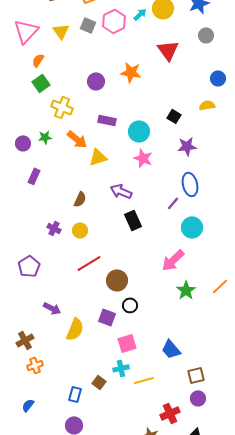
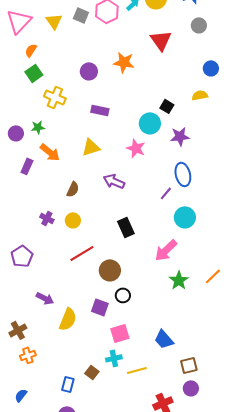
cyan circle: (139, 131) -> (150, 123), moved
orange arrow: (77, 139) -> (50, 152), moved
black rectangle: (133, 220) -> (126, 227), moved

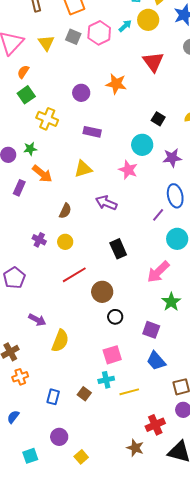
black square: (167, 106) -> (158, 119), moved
purple square: (100, 307) -> (151, 330), moved
blue rectangle: (68, 384) -> (53, 397), moved

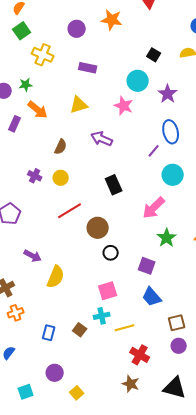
purple star: (172, 158) -> (168, 94), turned -30
red cross: (155, 425) -> (140, 355), moved, turned -36

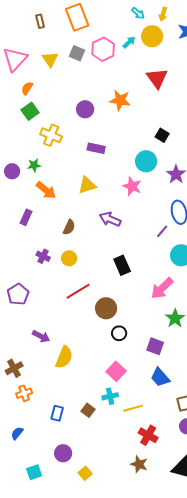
purple rectangle: (15, 124) -> (26, 217), moved
pink square: (108, 291) -> (116, 371), turned -30

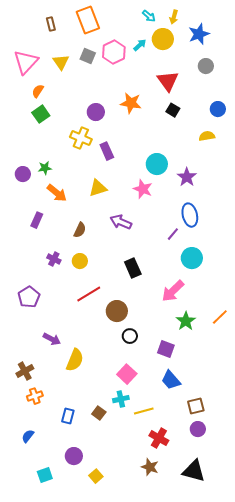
yellow cross: (51, 135) -> (81, 138), moved
black square: (162, 135) -> (173, 110), moved
purple rectangle: (96, 148) -> (107, 151), turned 54

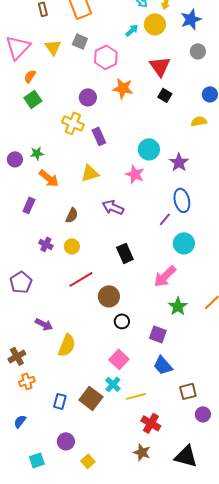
pink hexagon: (114, 52) -> (106, 57), moved
cyan cross: (121, 399) -> (113, 384), turned -35
brown square: (99, 413) -> (91, 398), size x1.6
purple circle: (198, 429) -> (203, 414), moved

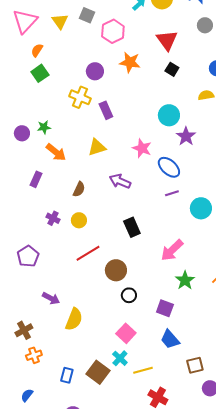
cyan circle: (149, 149) -> (169, 115), moved
blue ellipse: (182, 200) -> (169, 167), moved, turned -35
purple line: (165, 219) -> (172, 193), turned 32
cyan circle: (184, 243) -> (201, 208), moved

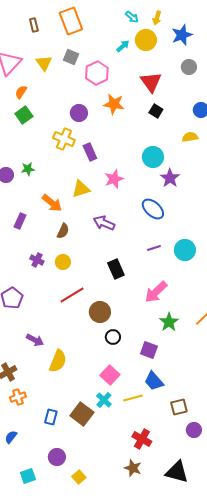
pink star: (142, 148) -> (114, 179), moved, turned 30
orange arrow: (56, 152) -> (52, 203), moved
purple line: (172, 193) -> (154, 248), moved
yellow line: (143, 370) -> (133, 398), moved

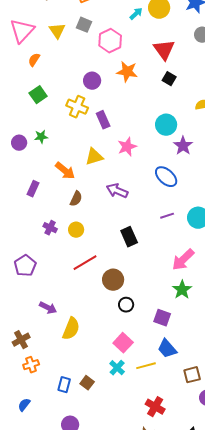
green square: (24, 115) -> (38, 95), moved
pink arrow: (156, 292) -> (183, 260), moved
brown square: (82, 414) -> (87, 383), moved, size x0.6

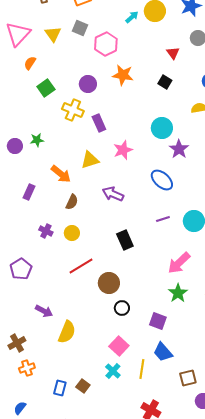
red triangle: (164, 50) -> (173, 53), moved, size x0.6
green square: (38, 95) -> (46, 88), moved
yellow line: (146, 366) -> (142, 369), turned -66

